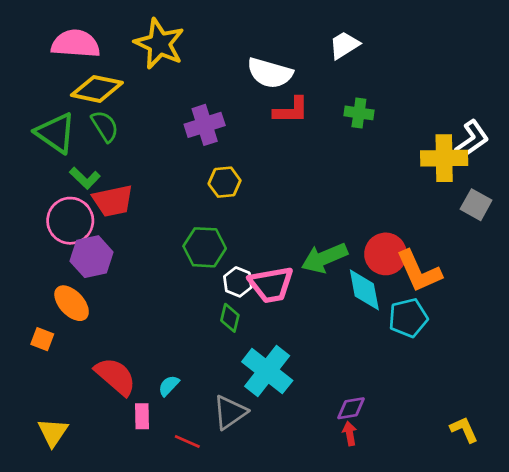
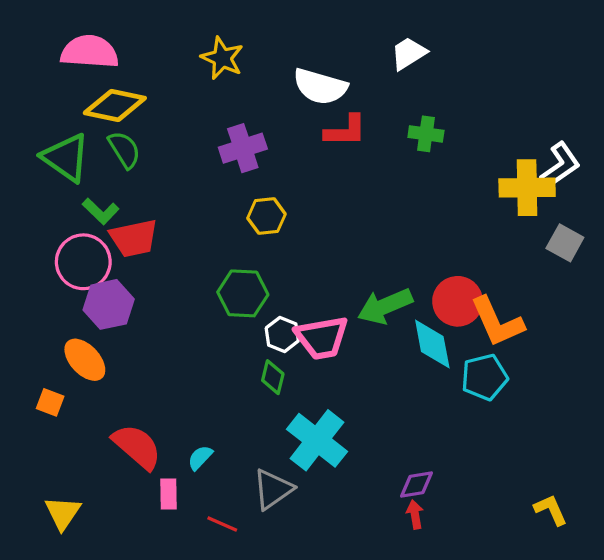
yellow star: (159, 44) -> (222, 58), moved, size x0.7

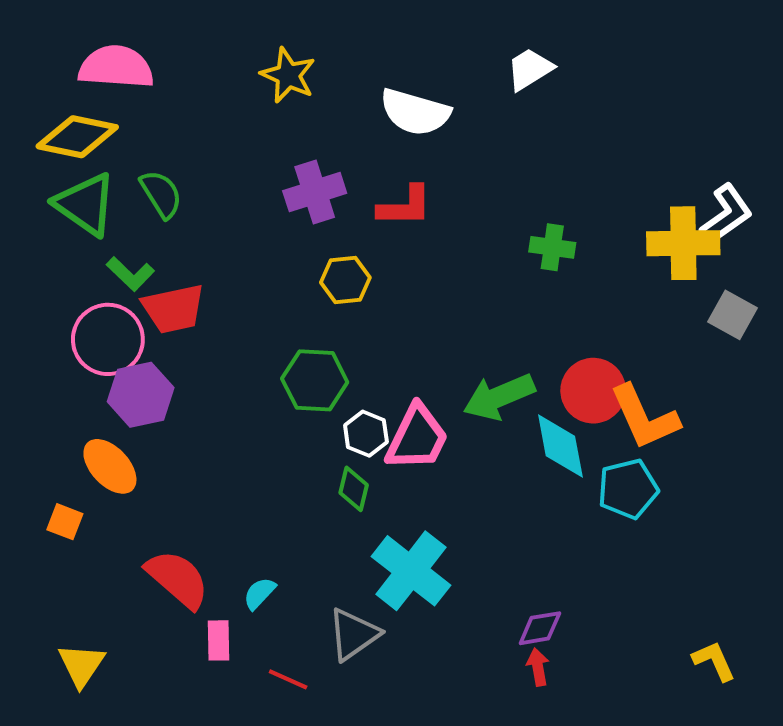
yellow diamond: (115, 105) -> (77, 137), moved
red L-shape: (345, 131) -> (405, 206), moved
green cross: (426, 134) -> (552, 247), moved
pink trapezoid: (322, 338) -> (417, 438), turned -54

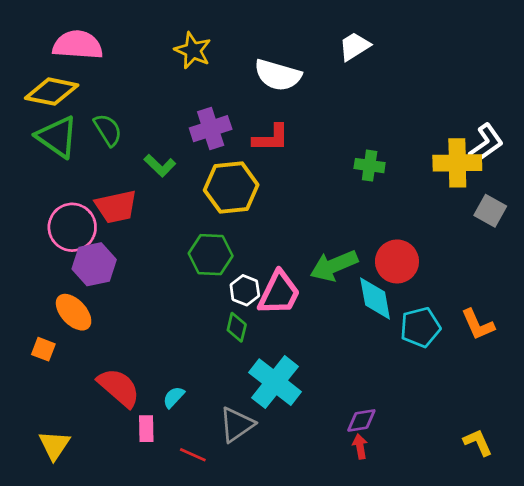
green L-shape: (130, 274) -> (160, 166), moved
yellow hexagon: (345, 280) -> (231, 187), size x1.6
orange L-shape: (644, 417) -> (478, 325), moved, size x0.7

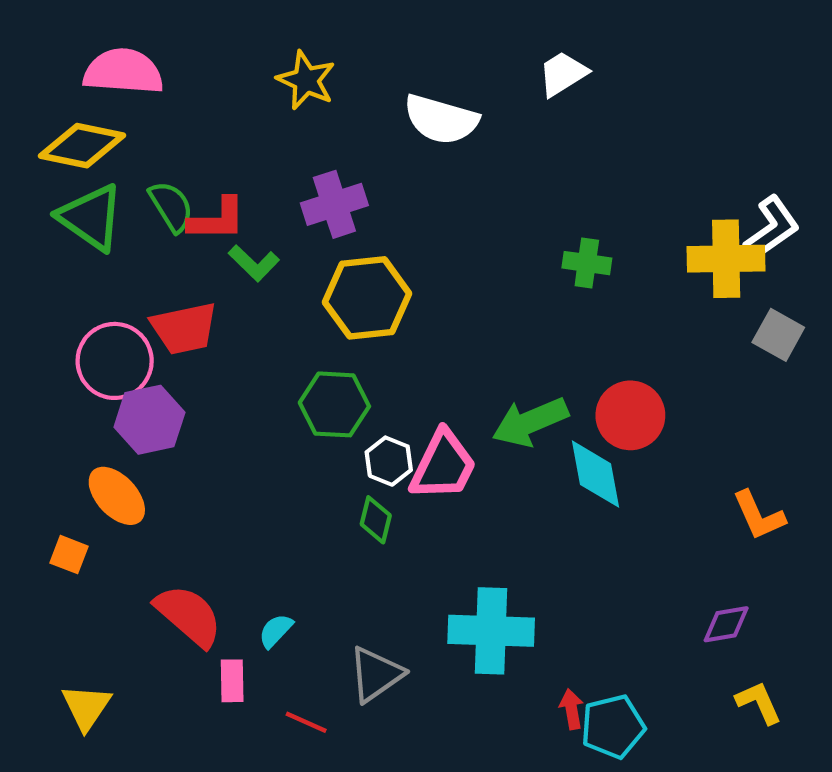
red L-shape: (271, 138) -> (217, 220), moved
cyan pentagon: (420, 327) -> (613, 727), moved
cyan cross: (275, 382) -> (491, 631), moved, turned -36
purple diamond: (361, 420) -> (726, 624), moved

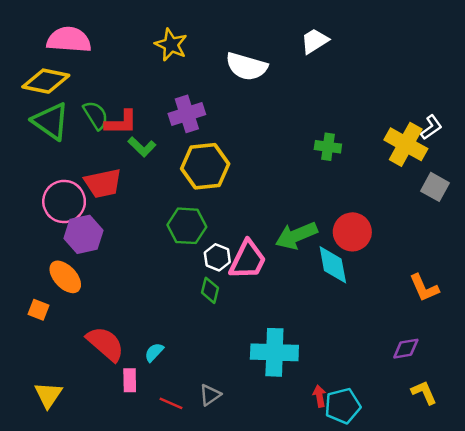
white L-shape: (772, 228) -> (431, 127), size x0.7
yellow cross: (726, 259) -> (406, 144), turned 30
gray triangle: (376, 674) -> (210, 395), moved, size x0.7

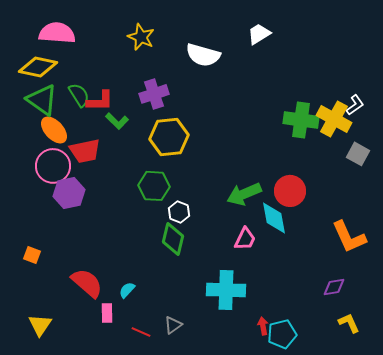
green cross: (328, 147) -> (301, 120), moved, size x1.6
pink trapezoid: (248, 260) -> (245, 239), moved, size x0.7
orange ellipse: (65, 277) -> (54, 130), moved
orange L-shape: (424, 288) -> (349, 237), size x1.4
green diamond: (210, 290) -> (173, 239), size x1.5

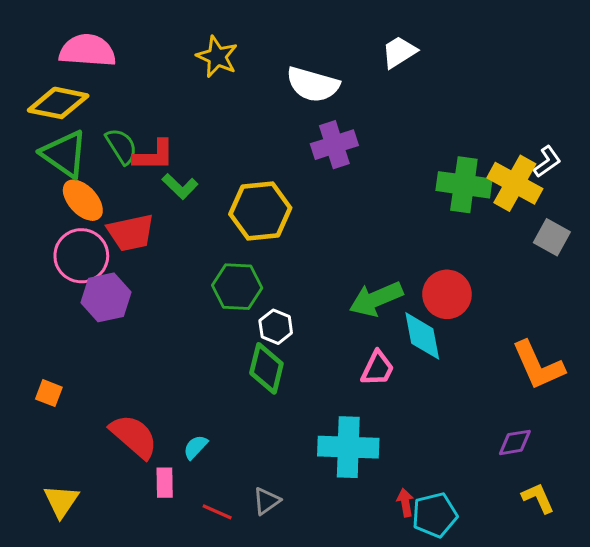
purple cross: (154, 94) -> (334, 145), moved

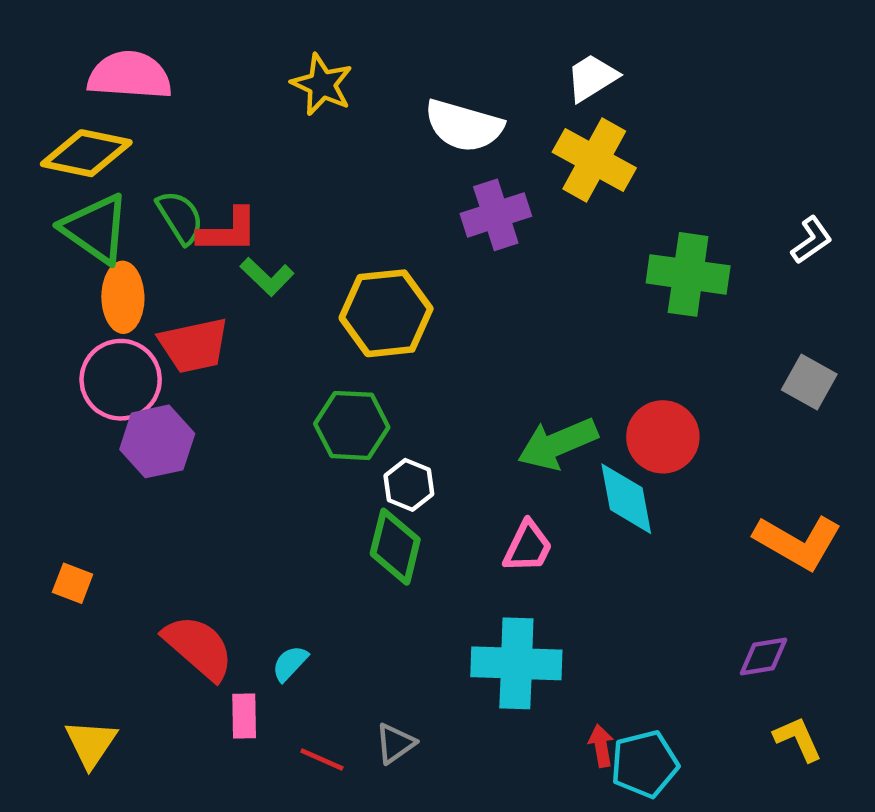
yellow cross: (515, 183) -> (594, 160), moved
orange ellipse: (83, 200) -> (123, 297), turned 42
gray square: (552, 237) -> (809, 382), moved
orange L-shape: (538, 365) -> (798, 542), turned -36
pink trapezoid: (378, 368) -> (528, 547), moved

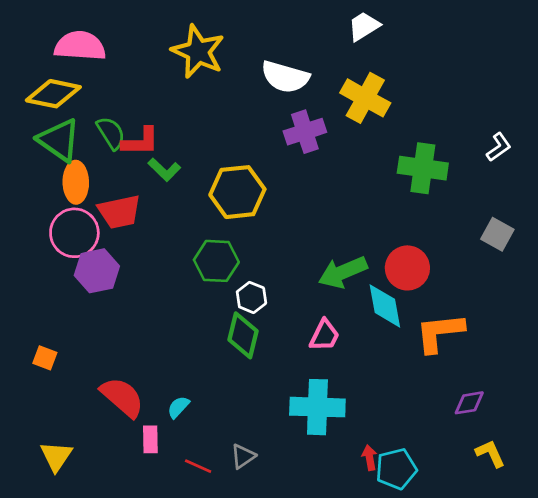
white trapezoid: (592, 78) -> (364, 26), moved
yellow star: (322, 85) -> (198, 52), size x1.4
orange L-shape: (798, 542) -> (440, 333), moved, turned 144

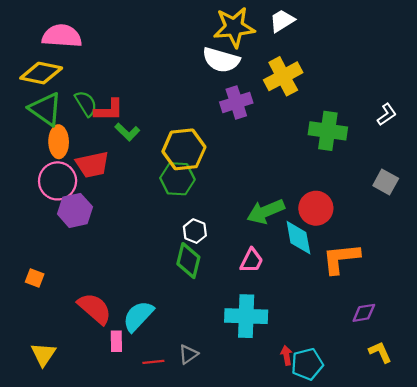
yellow star: (198, 52) -> (234, 27), moved, turned -30
yellow cross: (365, 98) -> (283, 76), turned 33
green hexagon: (216, 261) -> (177, 179), moved
cyan semicircle: (178, 407) -> (138, 316), size x1.8
red line: (198, 466) -> (153, 362), turned -30

